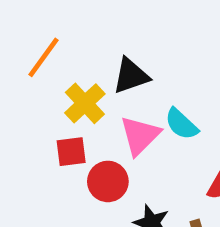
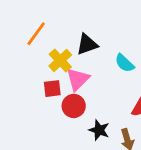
cyan semicircle: (181, 124) -> (125, 63), moved
pink triangle: (140, 136) -> (78, 79), moved

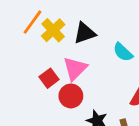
yellow cross: (60, 60) -> (53, 30), moved
red square: (52, 89) -> (49, 78), turned -30

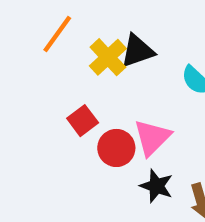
yellow cross: (53, 30) -> (108, 57), moved
pink triangle: (75, 69) -> (152, 137), moved

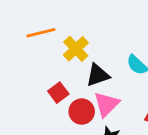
orange line: (57, 34) -> (41, 33), turned 40
black triangle: (137, 51) -> (98, 75), moved

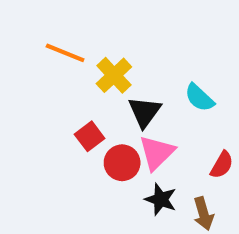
orange line: (41, 33) -> (65, 53), turned 36
black triangle: (98, 75) -> (144, 112), turned -35

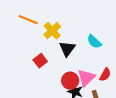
pink triangle: (157, 153) -> (86, 78), moved
red circle: (122, 163) -> (70, 81), moved

